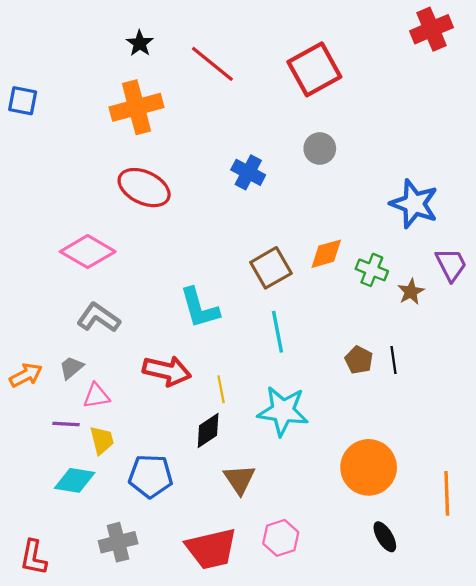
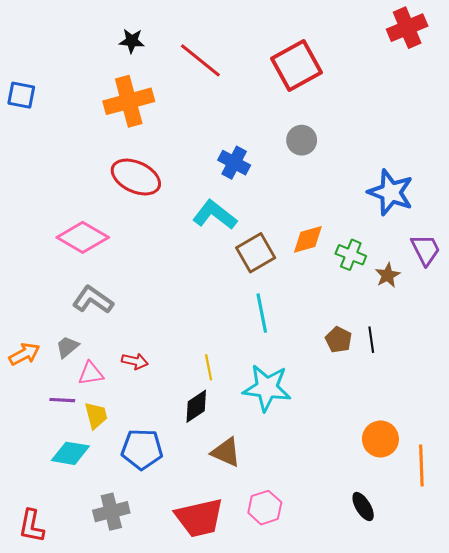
black star: (140, 43) -> (132, 41), turned -30
cyan L-shape: (199, 308) -> (215, 215), moved, turned 144
red arrow: (167, 371) -> (135, 361), moved, size x0.6
orange circle: (369, 467) -> (380, 439), moved, size x0.7
brown triangle: (240, 479) -> (226, 452), turned -32

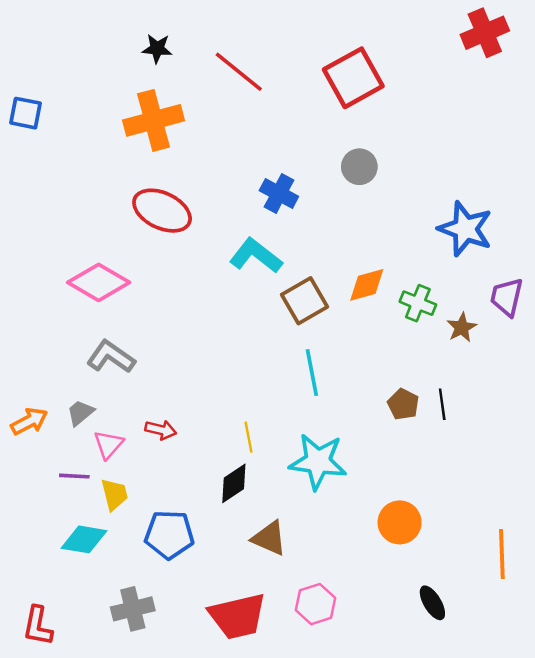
purple trapezoid: (425, 250) -> (507, 297), turned -140
pink triangle: (91, 373) -> (108, 444), turned -40
orange circle: (380, 439) -> (400, 522), moved

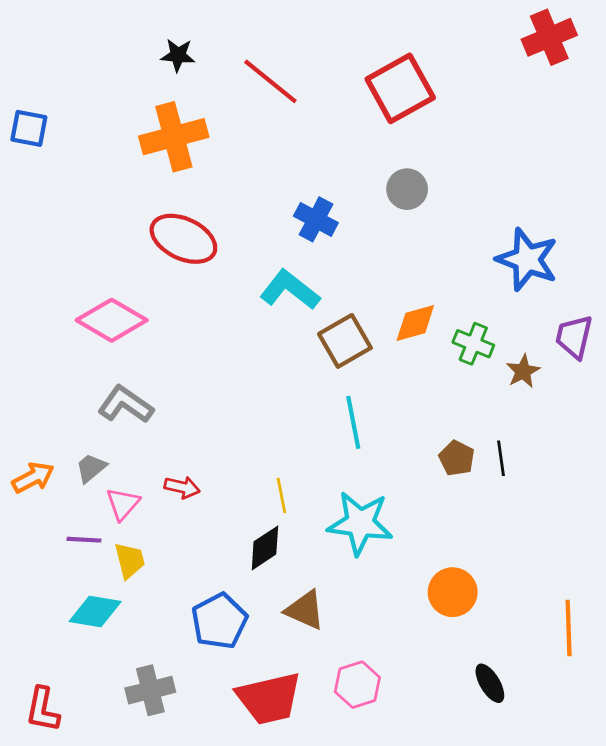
blue pentagon: (169, 535) -> (219, 621), moved, turned -30

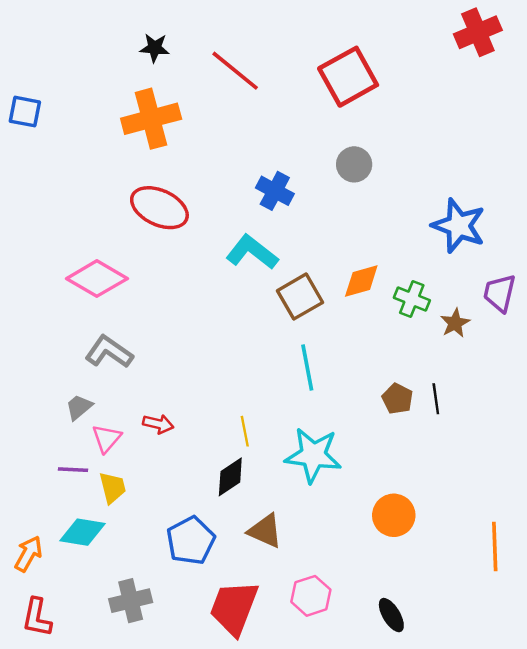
orange arrow: (33, 478) -> (28, 554), moved, turned -33
black ellipse: (490, 683) -> (391, 615), moved
red trapezoid: (269, 698) -> (234, 608), turned 124

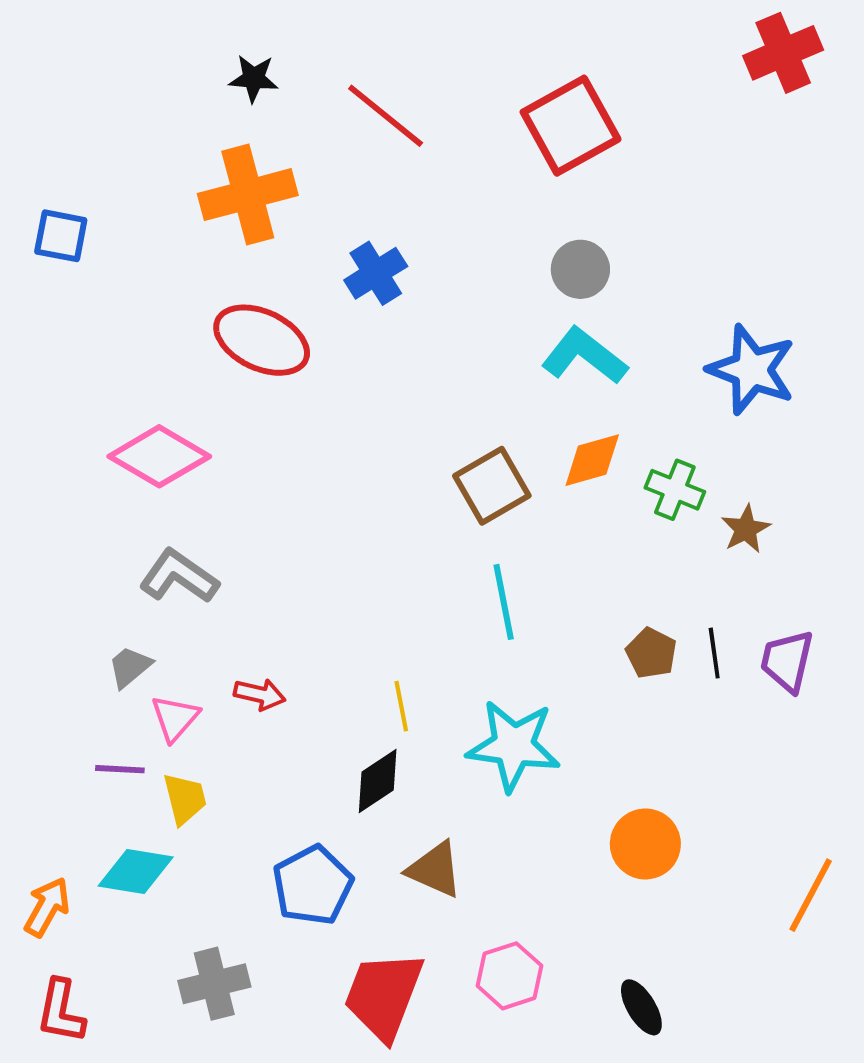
blue square: (25, 112) -> (61, 236), moved
blue cross: (275, 191) -> (376, 273), moved, turned 30
cyan L-shape: (252, 252) -> (584, 356), moved
purple trapezoid: (500, 293) -> (787, 661), moved
orange line: (495, 547) -> (811, 895), turned 30

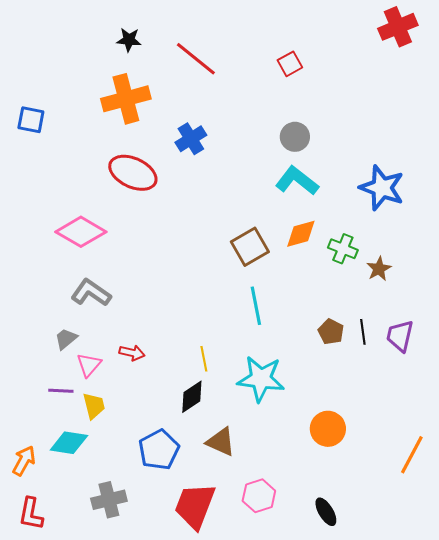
red square: (571, 126) -> (290, 64), size x0.5

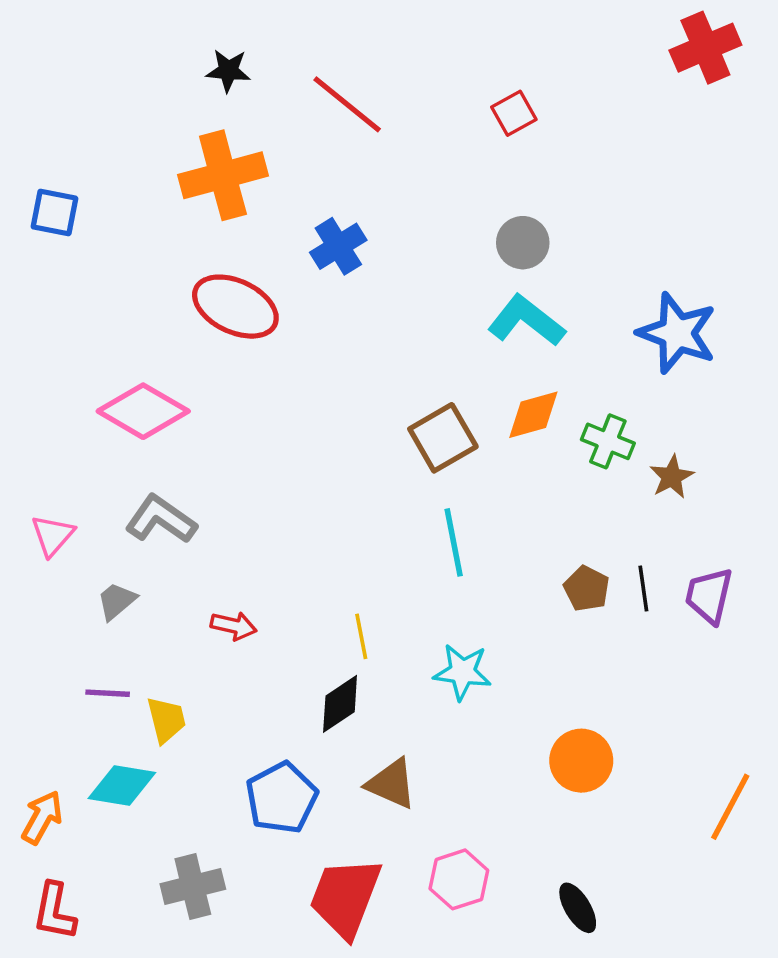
pink triangle: (89, 365) -> (53, 535), moved
cyan star: (261, 379) -> (462, 672), size x0.7

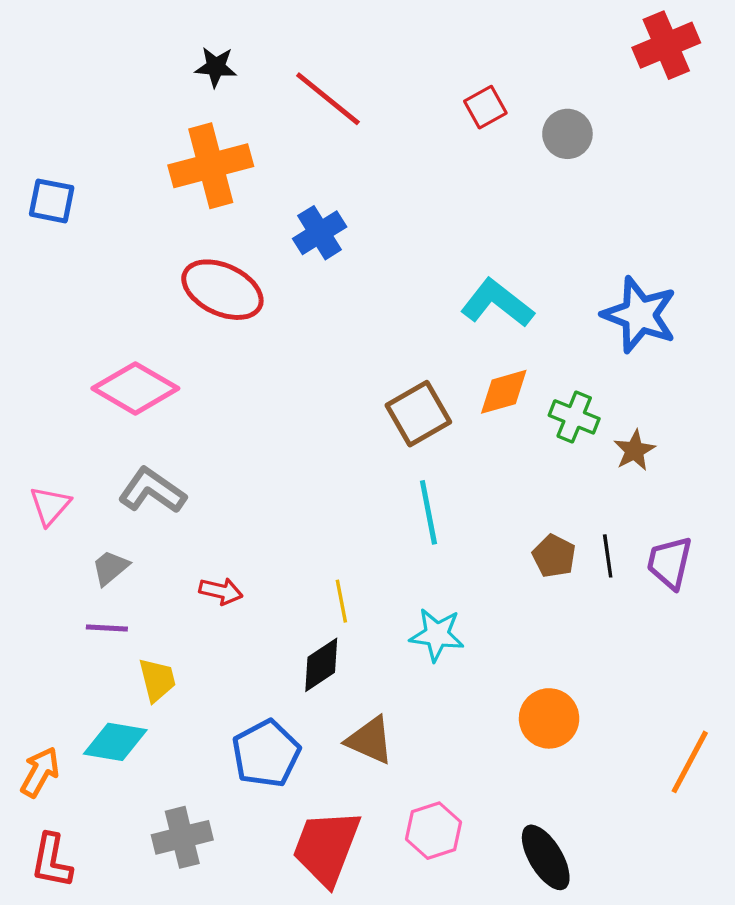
gray circle: (523, 243) -> (567, 134), moved
purple line: (108, 693) -> (107, 628), moved
black ellipse: (578, 908) -> (546, 857), size x1.4

